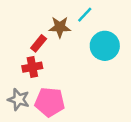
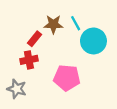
cyan line: (85, 15) -> (76, 23), moved, turned -72
pink pentagon: (50, 102) -> (67, 78), moved

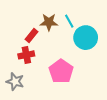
pink pentagon: (67, 78) -> (61, 71), turned 30

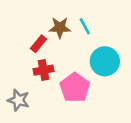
cyan circle: (86, 38) -> (105, 61), moved
red cross: (26, 55) -> (44, 70), moved

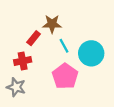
cyan line: (85, 26) -> (64, 46), moved
red cross: (44, 70) -> (23, 61), moved

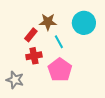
cyan circle: (91, 53) -> (84, 23), moved
red cross: (23, 61) -> (34, 56), moved

